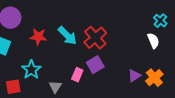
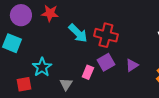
red star: (38, 37) -> (50, 13), moved
red cross: (95, 38) -> (106, 35), turned -35
purple triangle: (134, 76) -> (132, 65), moved

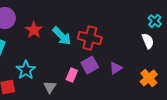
red star: (50, 13) -> (34, 30), moved, turned 30

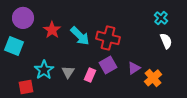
cyan cross: (155, 21) -> (161, 18), moved
orange cross: (149, 78) -> (153, 78), moved
gray triangle: (50, 87) -> (68, 72), moved

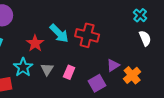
red star: (52, 30) -> (35, 43), moved
purple square: (108, 65) -> (97, 83), moved

